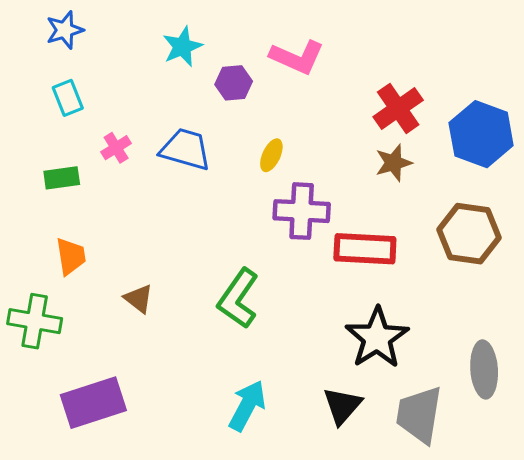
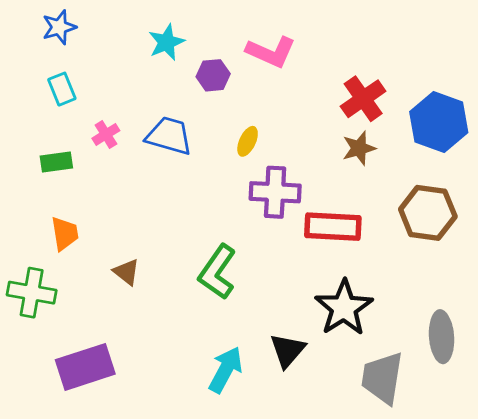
black triangle: (342, 406) -> (287, 350), moved

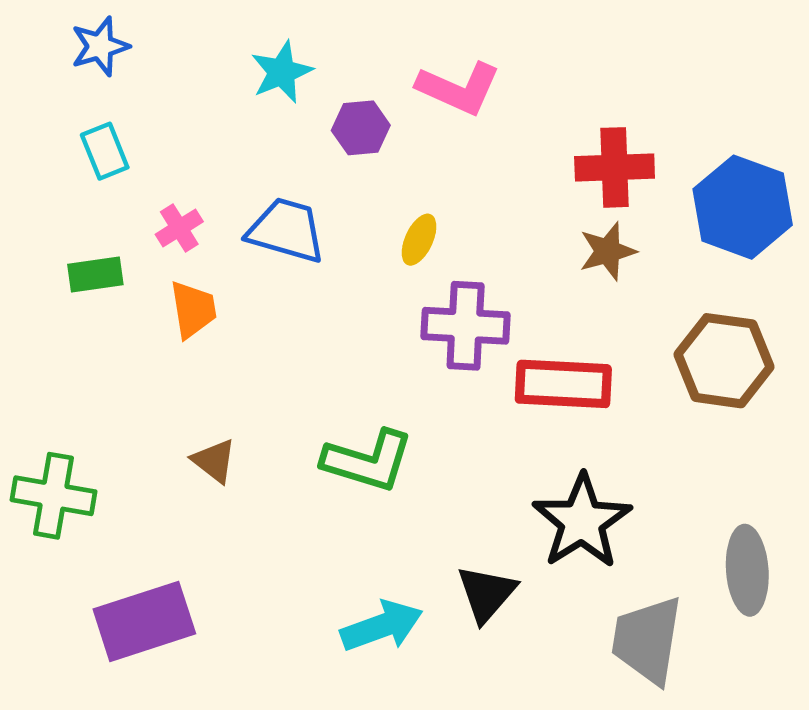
red cross: (363, 99) -> (615, 167), turned 33
orange trapezoid: (65, 233) -> (193, 309), moved
green L-shape: (217, 272) -> (368, 461), turned -108
cyan arrow: (226, 370) -> (382, 626), turned 42

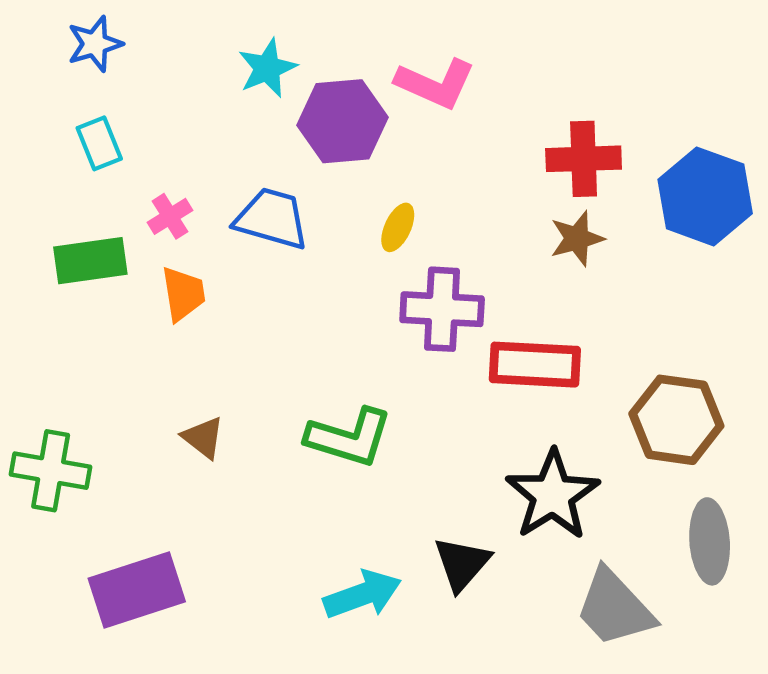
purple hexagon: (361, 128) -> (342, 121), size x1.6
green rectangle: (95, 275) -> (90, 261), size x1.4
brown hexagon: (724, 361) -> (676, 420), moved
gray trapezoid: (647, 640) -> (614, 608), turned -52

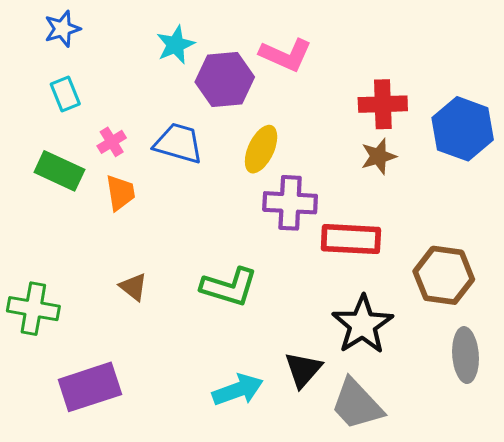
yellow ellipse: (398, 227) -> (261, 149), size x1.5
green rectangle: (90, 261) -> (59, 171), turned 33
gray trapezoid: (614, 608) -> (357, 404), moved

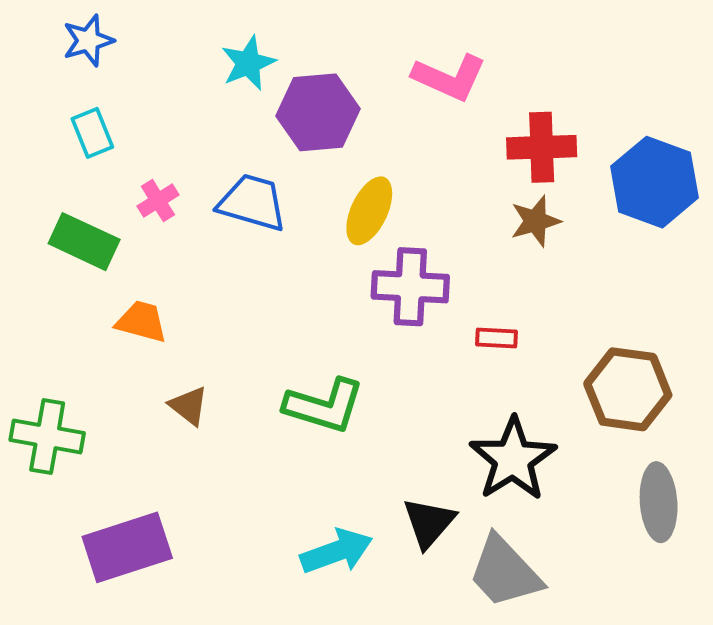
pink L-shape: (286, 55) -> (449, 77), moved
orange trapezoid: (120, 193) -> (142, 322), moved, turned -66
red rectangle: (351, 239) -> (496, 338), size x0.5

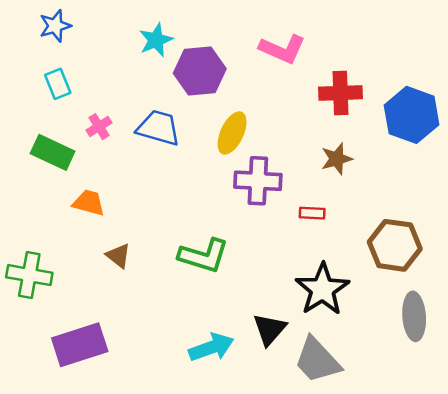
brown star: (535, 221) -> (337, 159), moved

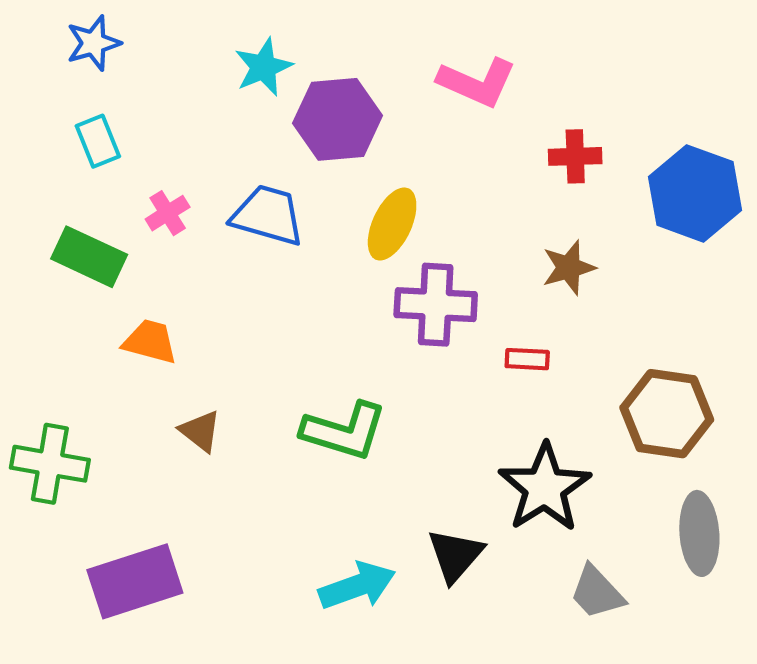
red cross: (341, 93) -> (575, 156), size x0.7
gray trapezoid: (317, 360) -> (597, 592), moved, size x0.7

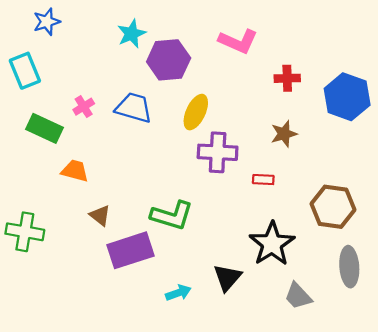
cyan rectangle: (98, 141) -> (25, 71), moved, size x1.4
purple rectangle: (135, 581) -> (130, 250), moved
cyan arrow: (357, 586) -> (178, 293), size x0.7

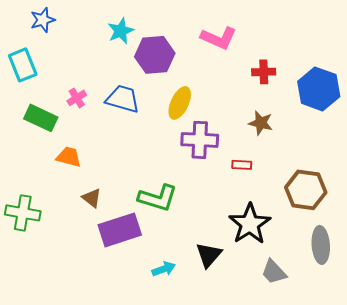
brown star: (284, 134) -> (261, 123), turned 30

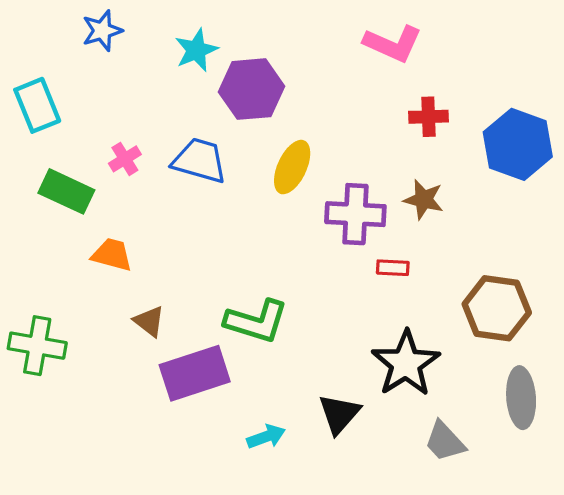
blue star: (43, 20) -> (102, 31), moved
pink L-shape: (219, 38) -> (393, 44), moved
purple cross: (200, 140) -> (355, 214), moved

